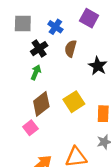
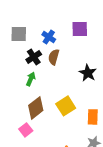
purple square: (89, 18) -> (80, 29), turned -30
brown semicircle: (71, 49) -> (54, 57), moved

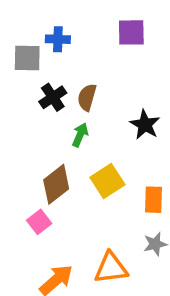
purple square: (80, 29) -> (131, 32), moved
blue cross: (49, 37) -> (58, 39), moved, turned -32
green arrow: (31, 79) -> (80, 135), moved

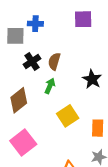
brown diamond: (56, 184) -> (19, 100), moved
pink square: (39, 222) -> (23, 143), size x1.6

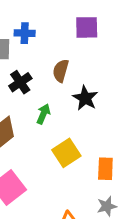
brown semicircle: (54, 61) -> (61, 71), moved
black star: (92, 79) -> (85, 98), moved

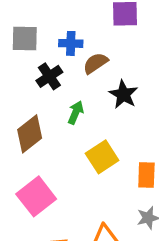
blue cross: (25, 33) -> (71, 43), moved
brown semicircle: (61, 71) -> (95, 63), turned 40

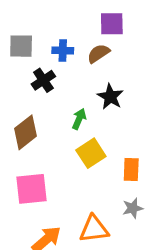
brown semicircle: (95, 63) -> (98, 54), moved
green arrow: (76, 113) -> (79, 119), moved
pink square: (36, 196) -> (31, 189), turned 32

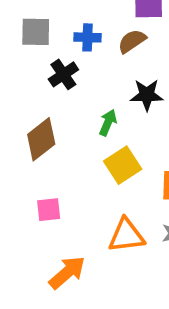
black star: (110, 97) -> (147, 95), turned -30
pink square: (31, 189) -> (49, 210), size x0.6
orange triangle: (94, 229) -> (126, 235), moved

